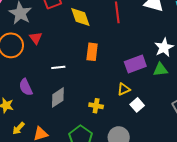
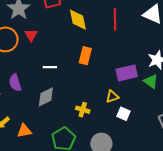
green triangle: (160, 70) -> (151, 81), turned 35
white square: (137, 105) -> (124, 114), turned -32

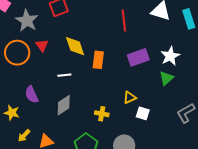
yellow diamond: (78, 20) -> (75, 46), moved
purple rectangle: (127, 73) -> (138, 57), moved
green triangle: (151, 81) -> (166, 78), turned 49

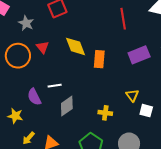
gray star: (27, 21) -> (26, 23), size x0.7
white line: (64, 75) -> (55, 86), moved
yellow triangle: (130, 97) -> (132, 95), turned -40

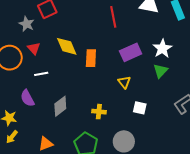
gray star: (26, 23) -> (27, 24), moved
white line: (55, 86) -> (41, 74), moved
yellow triangle: (132, 95) -> (124, 82), moved
yellow arrow: (29, 138) -> (12, 137), moved

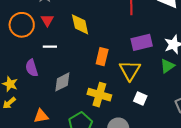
orange rectangle: (91, 58) -> (102, 57), moved
yellow triangle: (124, 82) -> (130, 70), size x1.6
yellow cross: (99, 112) -> (99, 95), size x1.6

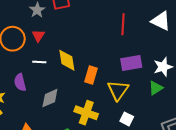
yellow diamond: (80, 24) -> (67, 60), moved

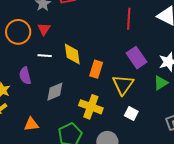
purple rectangle: (131, 63) -> (137, 58), turned 65

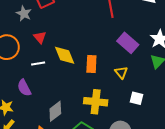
red triangle: (44, 29) -> (40, 37), moved
yellow triangle: (123, 85) -> (121, 72), size x0.6
gray diamond: (55, 92) -> (55, 111), moved

